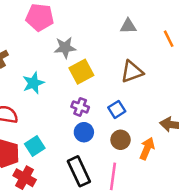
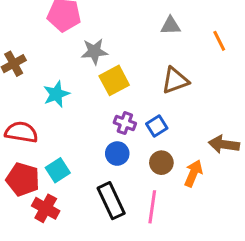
purple cross: (80, 107) -> (125, 123), moved

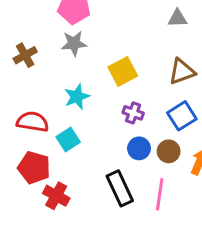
gray star: (94, 51) -> (74, 43), moved
cyan star: (56, 94) -> (77, 97), moved
blue square: (157, 126) -> (182, 116), moved, size x1.4
blue circle: (117, 154) -> (139, 148), moved
cyan square: (58, 170) -> (68, 140), moved

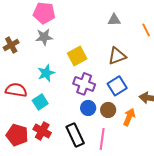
purple cross: (133, 113) -> (84, 84), size x1.5
red pentagon: (34, 168) -> (17, 135), moved
red cross: (56, 196) -> (42, 131), moved

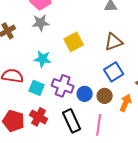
cyan star: (46, 73) -> (43, 59), turned 30
purple cross: (84, 84) -> (63, 86), moved
cyan square: (40, 102) -> (37, 88), turned -35

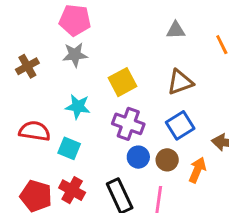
purple cross: (63, 86) -> (128, 124), moved

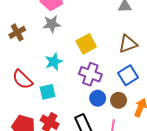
cyan star: (78, 107) -> (54, 62), turned -30
red semicircle: (35, 131) -> (22, 79), turned -145
cyan square: (69, 148) -> (48, 92), turned -35

